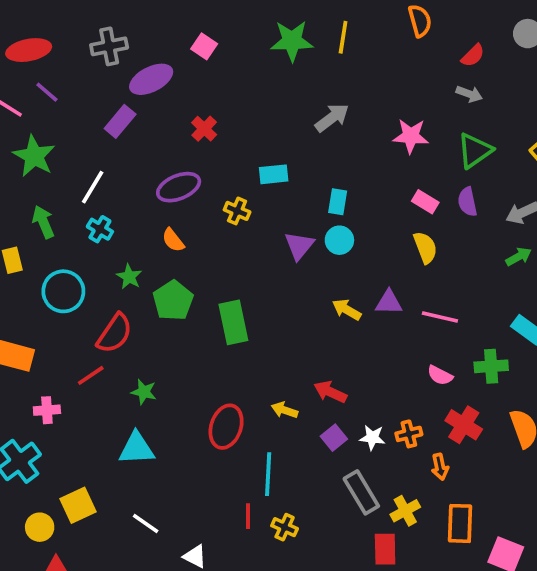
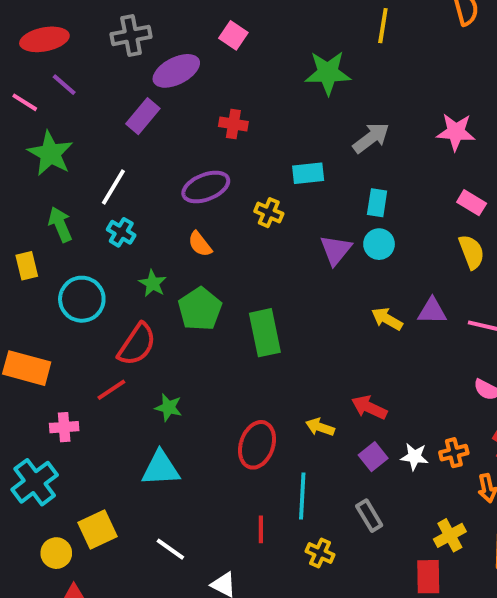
green star: (292, 41) -> (328, 73), moved
gray arrow: (332, 118) -> (371, 138), moved
red cross: (204, 129) -> (233, 124), turned -35
gray rectangle: (361, 492) -> (369, 516), moved, size x0.7
red line: (248, 516) -> (261, 529), moved

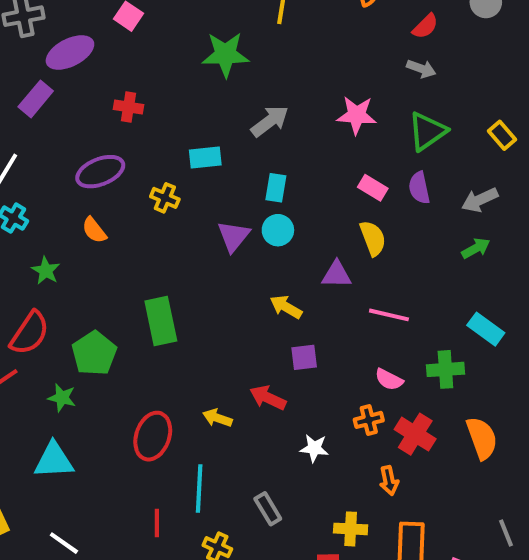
green pentagon: (200, 309) -> (94, 353), moved
purple triangle: (432, 311) -> (336, 275), moved
orange cross: (454, 453) -> (369, 420), moved
purple square: (373, 457) -> (304, 357), moved, turned 32
yellow cross: (450, 535) -> (351, 529), turned 32

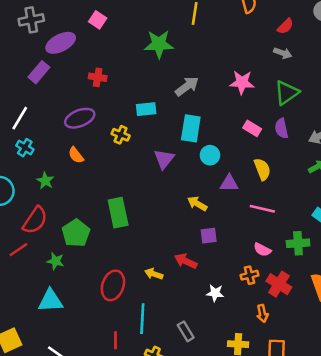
cyan rectangle: (276, 188) -> (191, 128), size x1.5
cyan circle: (278, 230) -> (210, 155), moved
yellow semicircle: (373, 238) -> (262, 169), moved

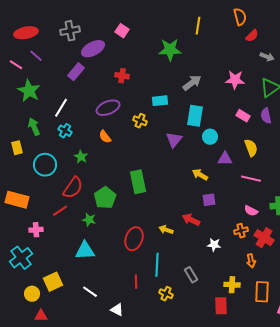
red semicircle: (285, 26) -> (252, 36), moved

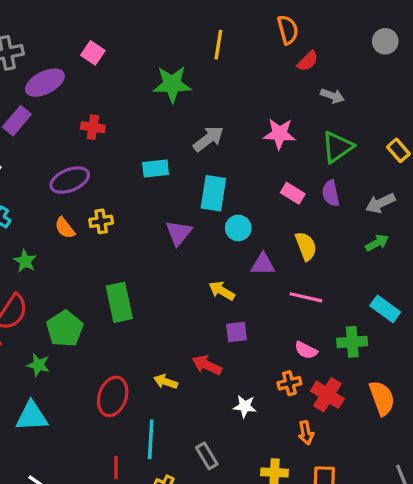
yellow cross: (140, 121) -> (101, 221), moved, turned -32

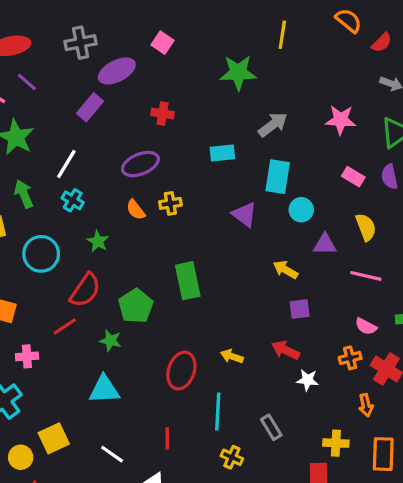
orange semicircle: (288, 30) -> (349, 21), turned -36
red semicircle: (308, 61) -> (382, 43), moved
purple triangle: (179, 233) -> (244, 214), turned -32
red arrow: (207, 365) -> (285, 350), moved
red line: (116, 467) -> (167, 438), moved

